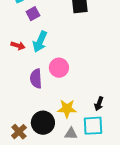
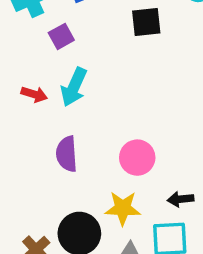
pink circle: (59, 68) -> (137, 158), moved
black arrow: (99, 104) -> (181, 199), turned 64

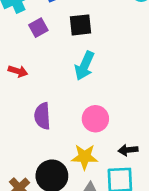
black square: (146, 22) -> (80, 25), moved
cyan arrow: (74, 87) -> (85, 66), moved

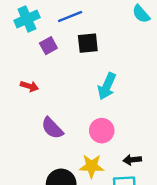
cyan arrow: (85, 66) -> (107, 86), moved
purple semicircle: (42, 116) -> (52, 128), turned -40

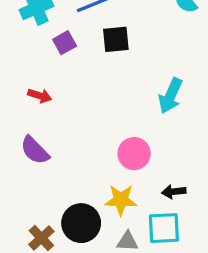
cyan arrow: (107, 86) -> (170, 96), moved
purple semicircle: (52, 128) -> (35, 150), moved

